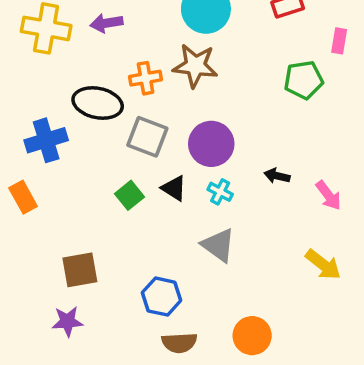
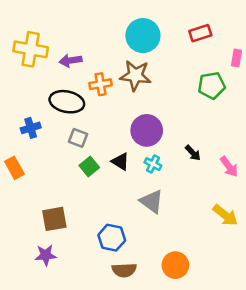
purple arrow: (106, 23) -> (71, 61), moved
gray square: (147, 137) -> (78, 138), moved, size x0.7
blue cross: (46, 140) -> (31, 128), size x0.7
black arrow: (277, 176) -> (193, 153), turned -147

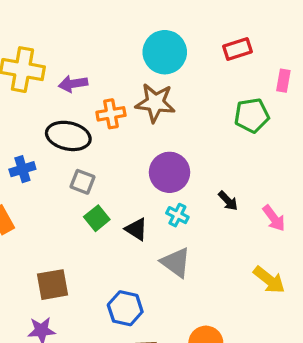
black triangle: (120, 162) -> (136, 229), moved

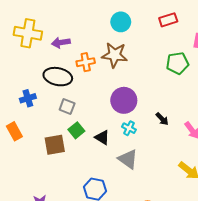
cyan circle: (165, 52) -> (121, 22), size x0.7
brown square: (52, 285) -> (55, 145), moved

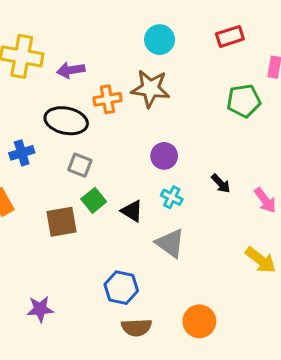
purple circle: (124, 100) -> (164, 156), size x0.7

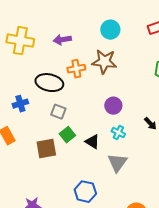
purple arrow: (71, 70) -> (62, 40), moved
gray triangle: (170, 243) -> (117, 163), turned 30

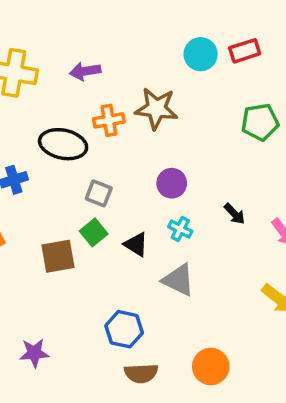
cyan circle: (110, 30) -> (201, 54), moved
gray square: (58, 112) -> (99, 193), moved
gray triangle: (117, 163) -> (178, 280), turned -40

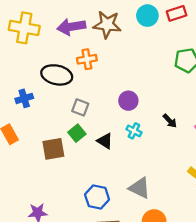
purple arrow: (85, 71) -> (71, 27), size x1.4
brown star: (156, 109) -> (107, 25), moved
gray triangle: (178, 280) -> (140, 188), moved

